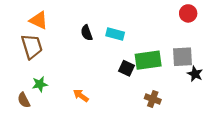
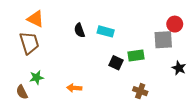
red circle: (188, 13) -> (175, 24), moved
gray square: (182, 57) -> (163, 40), moved
green rectangle: (148, 60) -> (136, 55), size x0.7
orange arrow: (81, 96) -> (74, 88), turned -32

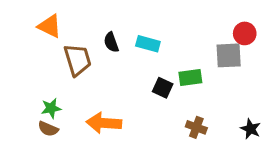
brown trapezoid: (29, 43) -> (77, 60), moved
black star: (179, 68) -> (251, 129), moved
orange arrow: (74, 88) -> (104, 123), size x1.6
brown semicircle: (22, 92) -> (48, 129), moved, turned -40

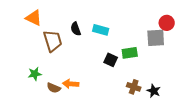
orange arrow: (104, 123) -> (71, 84), size x0.7
brown semicircle: (48, 129) -> (54, 88), moved
black star: (251, 129) -> (154, 91), moved

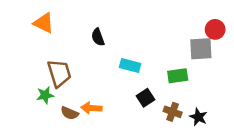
cyan rectangle: (101, 30) -> (130, 65), moved
brown trapezoid: (53, 41) -> (59, 73), moved
green rectangle: (130, 53) -> (178, 76), moved
black square: (111, 60) -> (146, 98), moved, turned 32

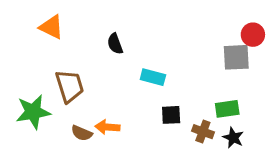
green rectangle: (178, 76) -> (227, 109), moved
green star: (45, 95) -> (33, 112), moved, size x1.6
black square: (146, 98) -> (171, 115), turned 30

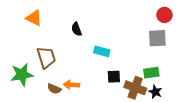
red circle: (253, 35) -> (164, 15), moved
brown cross: (203, 132) -> (135, 88), size x1.5

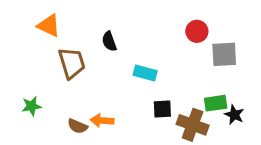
red circle: (164, 15) -> (197, 31), moved
brown trapezoid: (46, 57) -> (72, 63), moved
green star: (22, 75) -> (32, 106), size x0.6
black star: (155, 92) -> (234, 115), moved

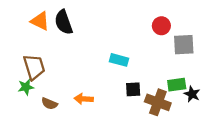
black semicircle: (109, 41) -> (64, 22), moved, size x1.5
brown trapezoid: (72, 63) -> (34, 67), moved
brown semicircle: (78, 126) -> (49, 104), moved

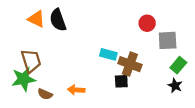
green rectangle: (177, 85) -> (178, 65), moved, turned -42
green star: (26, 87) -> (23, 79), size x1.6
brown cross: (158, 102) -> (130, 64), moved

